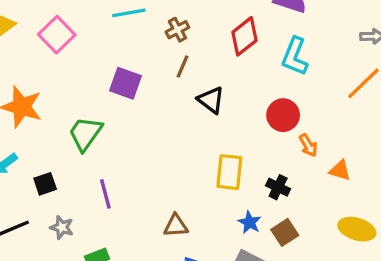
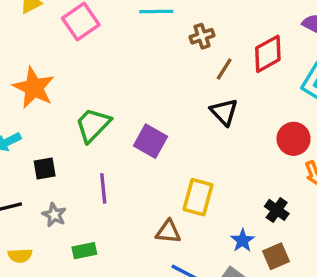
brown line: (183, 67) -> (224, 69), moved
purple square: (126, 83) -> (150, 141), moved
yellow rectangle: (229, 172) -> (198, 197), moved

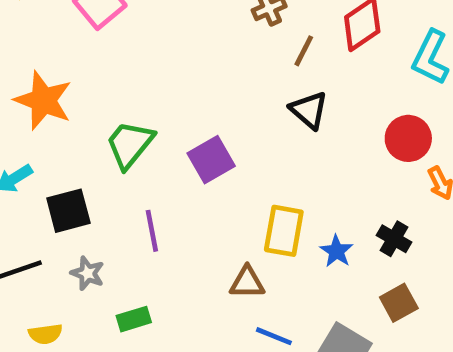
purple square: (150, 141) -> (211, 160), turned 36
black square: (45, 169) -> (68, 211), size x1.4
blue star: (243, 240) -> (337, 251), moved

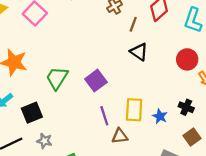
purple line: (152, 231) -> (104, 116), moved

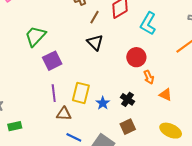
green trapezoid: (57, 78) -> (35, 36), moved

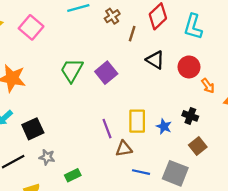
black triangle: (95, 42) -> (155, 60), moved
purple square: (52, 61) -> (106, 73), moved

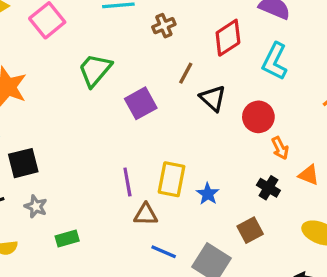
brown line: (132, 34) -> (186, 73), moved
green trapezoid: (72, 70) -> (95, 70), moved
black cross: (190, 116) -> (268, 188), moved

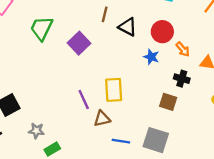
blue star: (208, 194) -> (151, 57), moved
gray star: (36, 206) -> (36, 131), moved
brown square: (250, 230) -> (168, 102), moved, turned -30

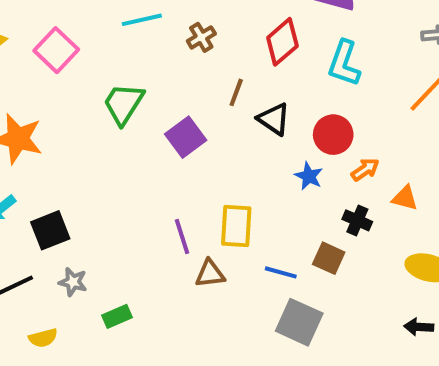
orange arrow: (183, 49) -> (365, 170), turned -91
gray star: (36, 131) -> (73, 282), moved
blue line: (121, 141) -> (281, 272), moved

